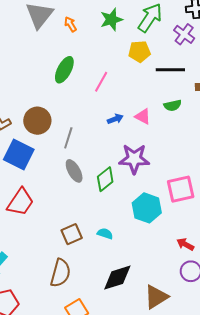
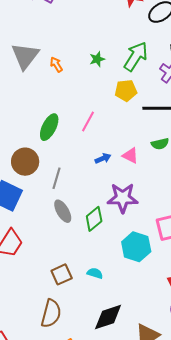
green star: (111, 20) -> (97, 59), size x0.7
green ellipse: (64, 70) -> (49, 127), moved

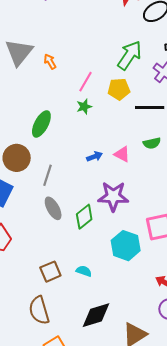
green star: (97, 59) -> (84, 107), moved
pink line: (88, 121) -> (86, 82), moved
brown semicircle: (51, 314) -> (39, 310), turned 148

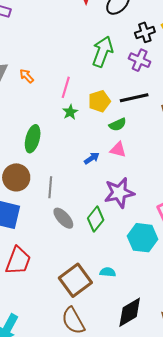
yellow pentagon: (119, 89) -> (99, 101), moved
green semicircle: (152, 143) -> (118, 125), moved
brown square: (50, 272) -> (75, 280), size x1.5

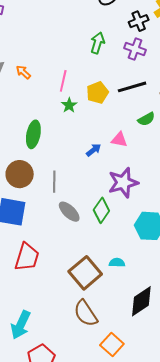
green arrow: (103, 52) -> (98, 43), size x0.7
green semicircle: (118, 125) -> (146, 119), moved

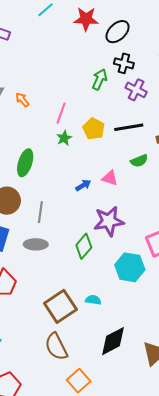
black cross: (139, 21) -> (124, 63), moved, turned 30
yellow pentagon: (98, 93) -> (94, 129), turned -30
gray ellipse: (69, 212) -> (36, 244), moved, turned -50

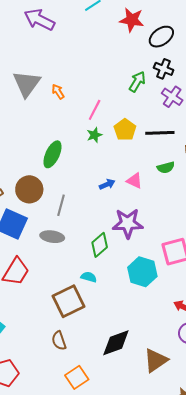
cyan semicircle: (93, 300) -> (89, 277), moved
brown semicircle: (56, 347) -> (59, 341), size x0.7

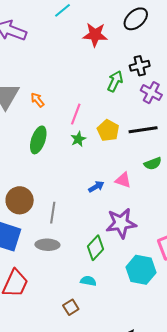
red star: (132, 20) -> (95, 35), moved
black ellipse: (161, 37) -> (136, 19), moved
black cross: (164, 69) -> (140, 66), turned -30
green ellipse: (52, 154) -> (38, 140), moved
brown square: (68, 301) -> (71, 307), size x0.5

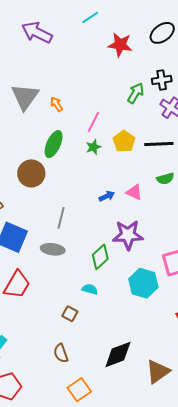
brown circle: (20, 200) -> (31, 173), moved
brown square: (71, 307) -> (70, 314), turned -35

